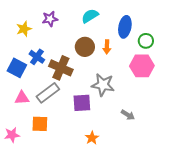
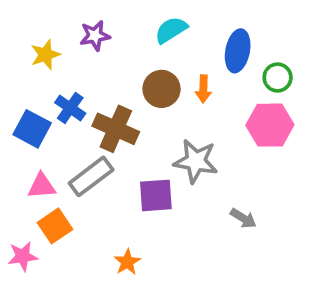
orange square: (40, 124) -> (55, 226), moved, turned -36
orange star: (92, 138) -> (127, 262), moved

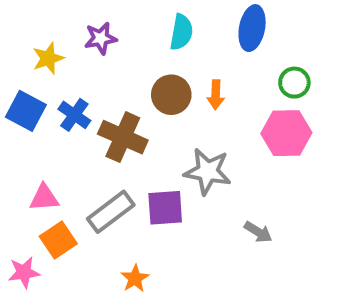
cyan semicircle: (171, 30) -> (181, 32), turned 132
blue ellipse: (238, 51) -> (252, 28), moved
blue square: (32, 129) -> (26, 111), moved
gray rectangle: (91, 176) -> (111, 212), moved

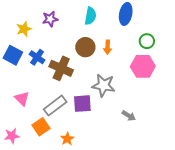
pink triangle: (44, 198) -> (22, 99), turned 49
orange square: (58, 240) -> (41, 127), moved

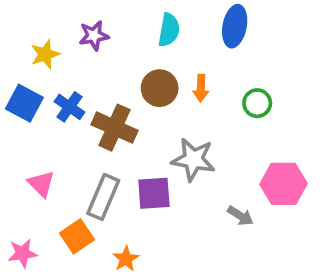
green circle: (147, 41) -> (257, 103), moved
pink hexagon: (143, 66) -> (283, 184), moved
gray rectangle: (55, 106) -> (103, 197), turned -30

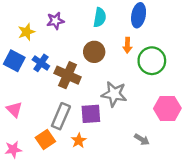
orange arrow: (201, 88) -> (127, 45), moved
green circle: (257, 103) -> (152, 61), size x1.6
pink triangle: (41, 184) -> (14, 110), moved
gray arrow: (240, 216) -> (142, 139), moved
orange star: (126, 259) -> (79, 141), moved

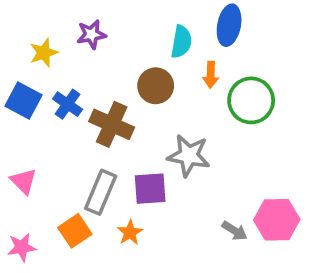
cyan semicircle: (100, 17) -> (181, 42), moved
pink hexagon: (167, 108) -> (277, 220), moved

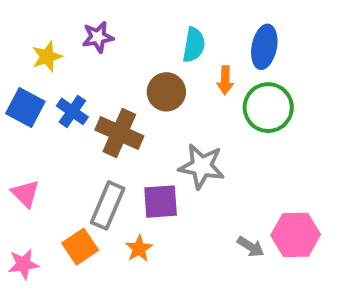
blue ellipse: (229, 25) -> (264, 47), moved

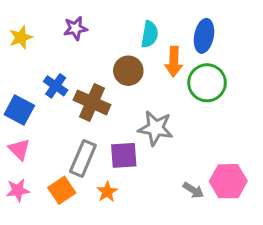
yellow star: (47, 57) -> (21, 37), moved
orange arrow: (225, 80) -> (174, 62), size x1.4
blue square: (25, 108) -> (19, 110), moved
pink star: (23, 264) -> (18, 190), moved

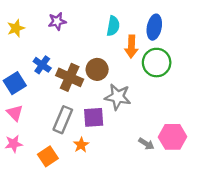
brown circle: (128, 71) -> (97, 69), moved
blue square: (19, 110) -> (15, 83), turned 30
orange square: (62, 190) -> (48, 156), moved

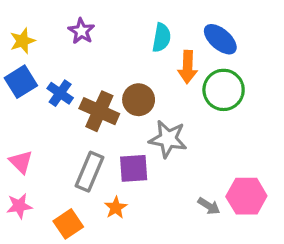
purple star: (57, 21) -> (81, 31), turned -30
blue ellipse: (154, 27) -> (220, 39), turned -60
blue square: (15, 83) -> (21, 82), moved

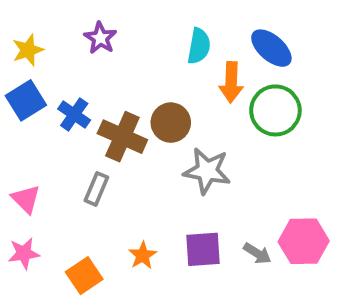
purple square: (134, 168) -> (203, 249), moved
gray rectangle: (90, 172) -> (96, 189), moved, size x0.7

